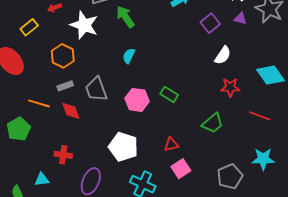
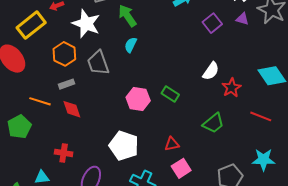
yellow rectangle: (29, 27) -> (31, 25), size x1.6
white semicircle: (223, 55) -> (211, 71), moved
cyan semicircle: (129, 56) -> (131, 45), moved
red star: (230, 87) -> (231, 88), turned -30
gray trapezoid: (96, 89) -> (98, 63), moved

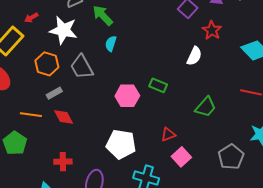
red star: (231, 88) -> (212, 30), moved

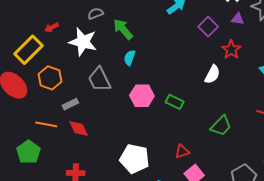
orange hexagon: (47, 64) -> (50, 78), moved
pink hexagon: (127, 96) -> (142, 96), moved

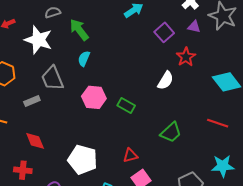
gray rectangle: (70, 104) -> (32, 101), moved
red diamond: (79, 129) -> (35, 141), moved

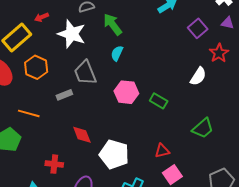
red diamond: (35, 141) -> (82, 135), moved

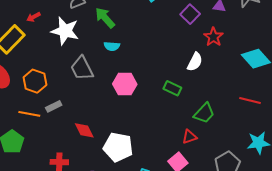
cyan semicircle: (117, 53) -> (112, 46), turned -105
orange hexagon: (36, 67) -> (35, 81), moved
gray rectangle: (64, 95) -> (54, 106), moved
green rectangle: (159, 101) -> (172, 88), moved
red triangle: (162, 151) -> (189, 137), moved

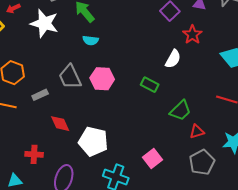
gray trapezoid: (82, 68) -> (70, 77), moved
gray rectangle: (54, 106) -> (40, 95), moved
red triangle: (189, 137) -> (197, 132), moved

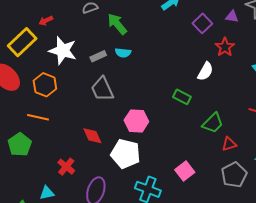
white star: (44, 23) -> (63, 51), moved
pink hexagon: (102, 79) -> (136, 121), moved
gray rectangle: (40, 95) -> (98, 56), moved
red cross: (34, 154) -> (66, 167), turned 36

